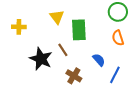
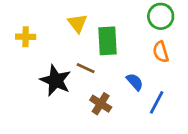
brown line: (63, 50) -> (86, 68), turned -32

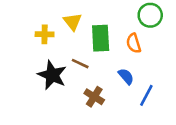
yellow cross: (26, 37) -> (45, 34), moved
orange semicircle: (161, 52) -> (134, 43), moved

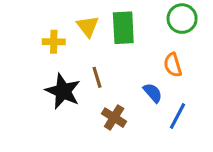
green rectangle: (101, 38) -> (123, 28), moved
orange semicircle: (134, 43) -> (173, 65), moved
brown line: (80, 64) -> (97, 77), turned 48

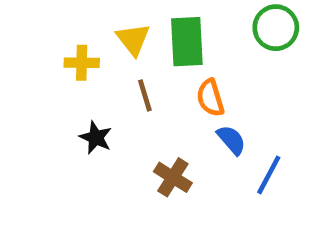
orange semicircle: (173, 65) -> (210, 98), moved
brown line: (97, 77) -> (145, 95), moved
black star: (63, 91) -> (96, 138), size x0.6

